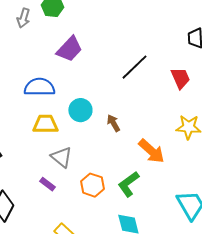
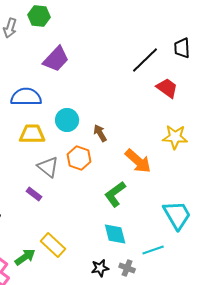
black line: (134, 67) -> (145, 60), moved
red trapezoid: (180, 78) -> (167, 88), turned -30
orange hexagon: (92, 185) -> (79, 158), moved

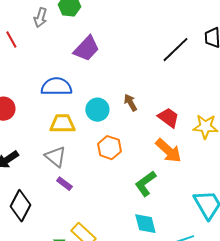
red trapezoid: (167, 88) -> (168, 118), moved
brown arrow: (100, 133) -> (130, 103), moved
gray triangle: (48, 167) -> (55, 157), moved

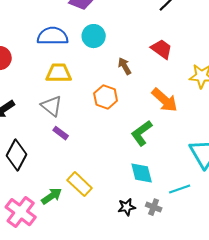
brown arrow: (130, 103) -> (125, 66), moved
cyan circle: (97, 110) -> (94, 36), moved
red trapezoid: (168, 118) -> (162, 49), moved

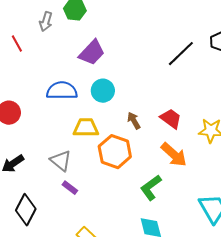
red trapezoid: (162, 49) -> (171, 119), moved
yellow trapezoid: (59, 73) -> (86, 128), moved
orange hexagon: (106, 97) -> (115, 152), size x1.4

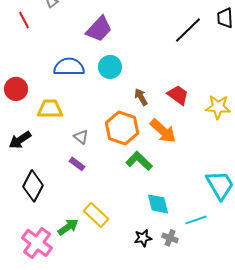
yellow trapezoid: (86, 128) -> (50, 109), moved
orange arrow: (174, 155) -> (163, 131), moved
gray triangle: (61, 161) -> (81, 137), moved, size x0.7
green L-shape: (151, 188) -> (139, 161), moved, turned 80

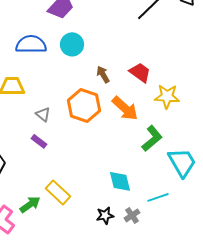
yellow star: (218, 107) -> (167, 96), moved
green L-shape: (139, 161) -> (152, 138), moved, turned 96
gray cross: (170, 238) -> (132, 215), turned 35

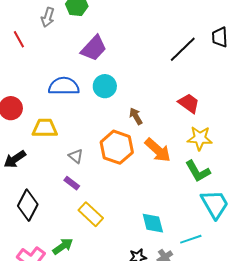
red trapezoid: (140, 72) -> (189, 103), moved
green L-shape: (152, 138) -> (198, 171), moved, turned 100
yellow rectangle: (58, 192) -> (91, 214), moved

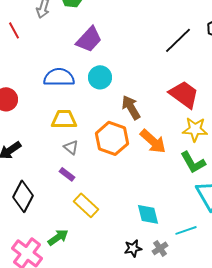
red trapezoid: (189, 103) -> (184, 94), size x1.4
brown arrow: (136, 116) -> (131, 107), size x1.4
yellow trapezoid: (45, 128) -> (64, 119), moved

